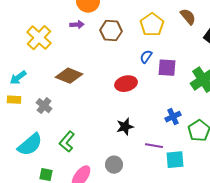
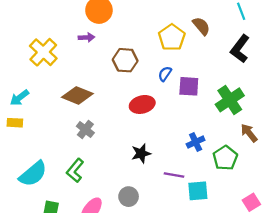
brown semicircle: (188, 17) -> (201, 26), moved
brown hexagon: (111, 31) -> (125, 60), moved
gray cross: (44, 106) -> (85, 129), moved

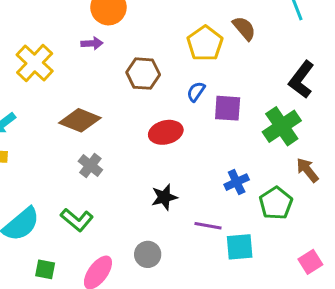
black L-shape: (240, 49) -> (301, 80), moved
green L-shape: (75, 170) -> (77, 220), turned -90

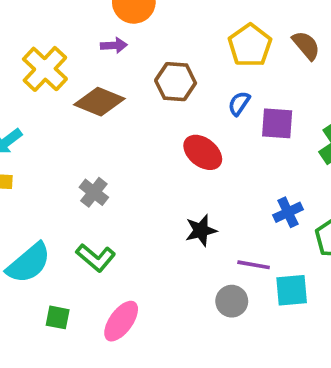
brown semicircle: (244, 28) -> (306, 45), moved
brown diamond: (80, 120) -> (99, 102), moved
red ellipse: (166, 132) -> (203, 152), turned 52
gray cross: (90, 165) -> (94, 192), moved
gray circle: (148, 254) -> (232, 301), moved

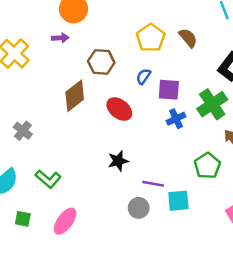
brown diamond: (99, 102) -> (75, 96), moved, turned -60
gray cross: (94, 192) -> (23, 131), moved
blue cross: (288, 212) -> (176, 119), moved

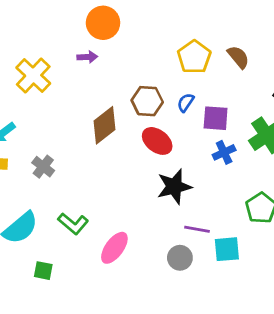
brown hexagon: (101, 62) -> (147, 101), moved
black star: (118, 161) -> (174, 187), moved, size x1.4
pink ellipse: (65, 221) -> (114, 248), moved

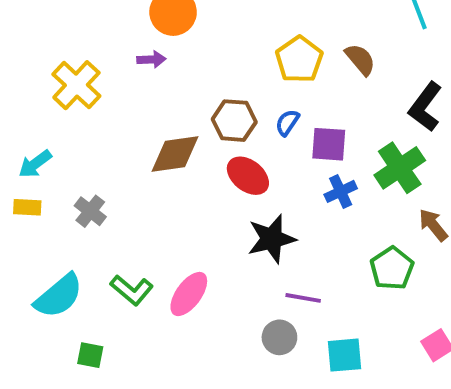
brown diamond: (104, 125) -> (175, 154), turned 30
pink ellipse: (114, 248) -> (189, 294), moved
cyan square: (227, 249) -> (345, 355), moved

